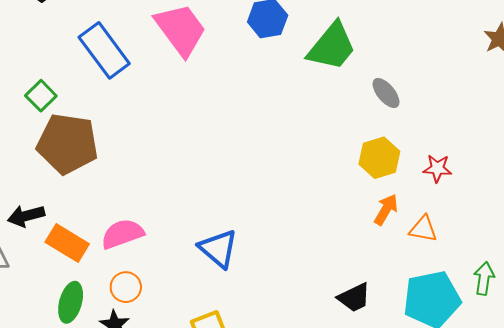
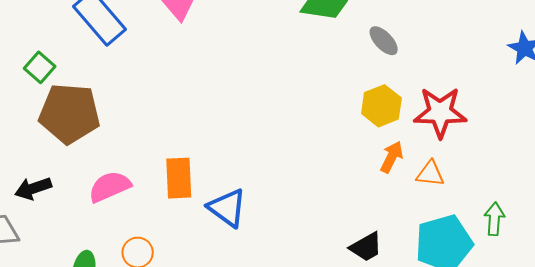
red star: (437, 168) -> (440, 112), size x1.8
pink semicircle: (122, 234) -> (110, 187), moved
orange rectangle: (67, 243) -> (179, 178), moved, turned 60

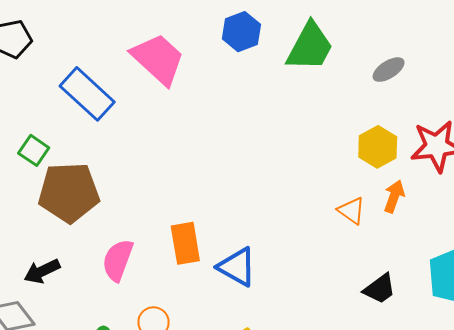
gray ellipse: (384, 41) -> (389, 70), moved, turned -72
orange triangle: (430, 174) -> (351, 211), moved, turned 36
pink semicircle: (110, 187) -> (118, 260), turned -39

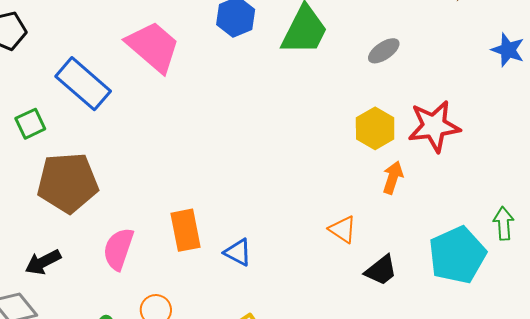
green square: (34, 150) -> (30, 124), moved, turned 32
orange triangle: (351, 211) -> (343, 229), moved
blue triangle: (237, 267) -> (238, 252), size x0.7

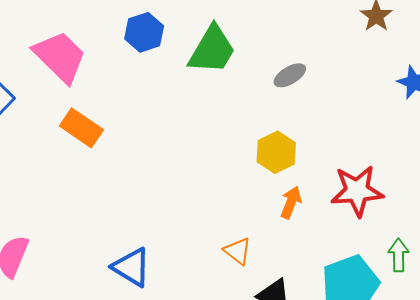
red star: (434, 126) -> (357, 191), moved
orange rectangle: (185, 230) -> (81, 128), moved, turned -48
blue triangle: (238, 252) -> (131, 267), size x1.4

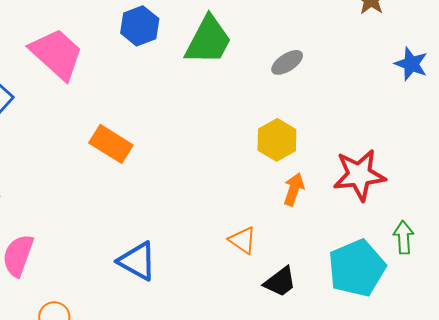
orange rectangle: (81, 128) -> (111, 144), moved

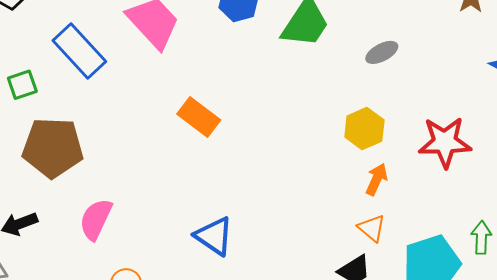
red star: (359, 175) -> (445, 142), moved
orange triangle: (243, 240) -> (372, 228), moved

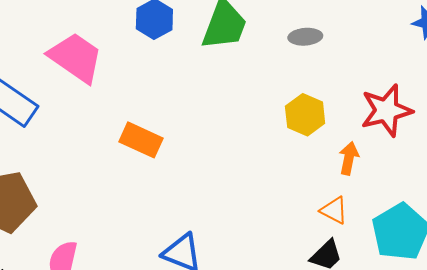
gray ellipse: (382, 52) -> (305, 37), turned 36
orange arrow: (377, 179) -> (349, 158), moved

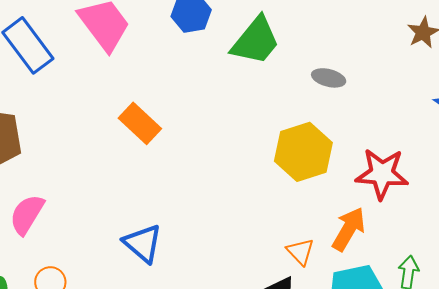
yellow hexagon: (305, 115) -> (303, 152), size x1.4
orange arrow: (349, 158) -> (349, 229), moved, size x1.4

